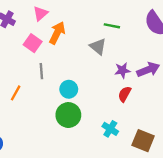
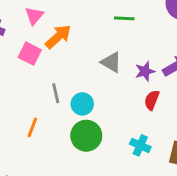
orange arrow: (57, 33) -> (58, 37), turned 30
gray triangle: (98, 47) -> (111, 62), moved
gray line: (41, 71) -> (56, 93), moved
orange line: (16, 93) -> (32, 127), moved

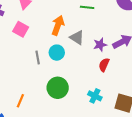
orange arrow: (58, 37) -> (58, 25), moved, turned -30
cyan circle: (82, 104) -> (57, 53), moved
orange line: (32, 127) -> (20, 101), moved

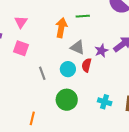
orange arrow: (58, 25) -> (61, 28), moved
cyan circle: (57, 53) -> (68, 69), moved
red semicircle: (104, 65) -> (87, 65), moved

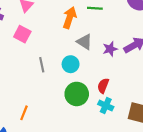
red semicircle: (87, 65) -> (103, 86), moved
green circle: (67, 100) -> (77, 94), moved

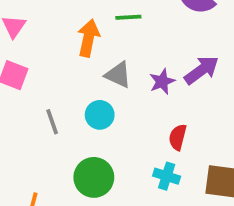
red semicircle: (103, 86) -> (178, 137), moved
green circle: (77, 94) -> (94, 177), moved

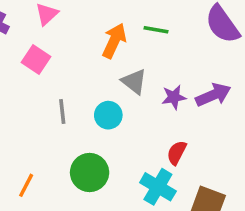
cyan cross: (167, 176) -> (158, 187), size x1.4

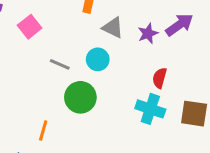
pink square: (36, 60) -> (30, 27), turned 30
gray line: (62, 112) -> (60, 64), turned -48
green circle: (90, 173) -> (80, 97), moved

